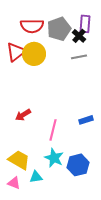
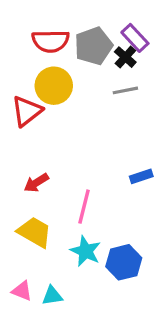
purple rectangle: (85, 24) -> (135, 38), turned -48
red triangle: (16, 52) -> (27, 111), moved
blue rectangle: (86, 120) -> (141, 176), moved
yellow trapezoid: (19, 160) -> (35, 232), moved
cyan triangle: (36, 177) -> (52, 296), moved

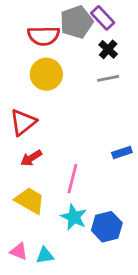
purple rectangle: (135, 38) -> (103, 18), moved
gray pentagon: (94, 46) -> (77, 22), moved
red triangle: (27, 111) -> (23, 122), moved

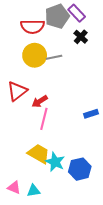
gray line: (108, 78) -> (54, 57), moved
red arrow: (31, 158) -> (40, 101), moved
pink line: (72, 179) -> (44, 119), moved
yellow trapezoid: (30, 201) -> (39, 154), moved

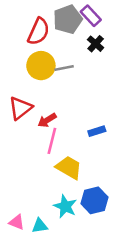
red semicircle: (33, 27) -> (39, 32), turned -65
blue rectangle: (91, 114) -> (97, 131), moved
yellow trapezoid: (39, 154) -> (69, 168), moved
cyan star: (55, 162) -> (65, 206), moved

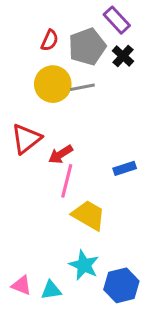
gray pentagon: (68, 19) -> (87, 47), moved
red semicircle: (39, 32) -> (50, 40), size x0.6
blue hexagon: (94, 200) -> (121, 285), moved

